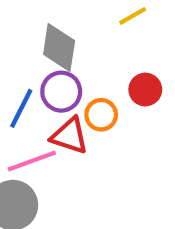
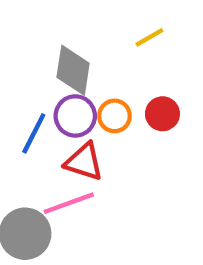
orange circle: (101, 115) -> (114, 116), moved
pink line: (32, 161) -> (69, 203), moved

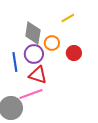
orange circle: (114, 116) -> (52, 43), moved
blue line: (34, 133) -> (15, 62), turned -36

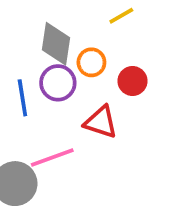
red triangle: (38, 75) -> (101, 122), moved

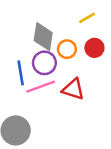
red circle: (132, 81) -> (94, 48), moved
pink line: (52, 157) -> (41, 87), moved

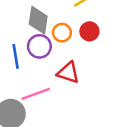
pink line: (41, 87) -> (36, 94), moved

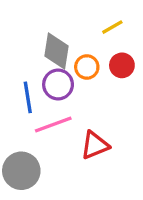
red triangle: (68, 73) -> (95, 145), moved, turned -40
pink line: (36, 94) -> (53, 124), moved

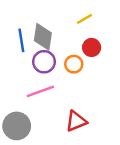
orange circle: (87, 67) -> (74, 64), moved
blue line: (28, 97) -> (21, 40), moved
red triangle: (95, 145) -> (76, 121), moved

